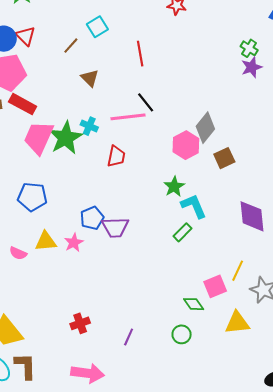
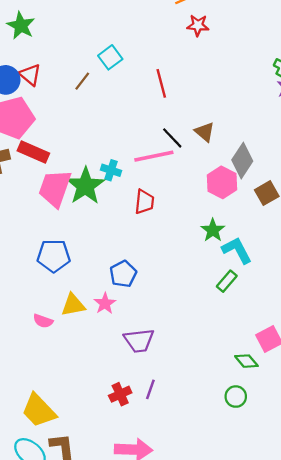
brown triangle: (90, 78) -> (205, 132), moved
purple trapezoid: (115, 227) -> (139, 341), moved
purple line: (129, 337) -> (150, 389), moved

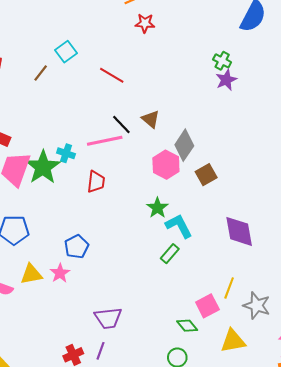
red line: (161, 83) -> (112, 75), turned -45
purple trapezoid: (139, 341) -> (108, 318), moved

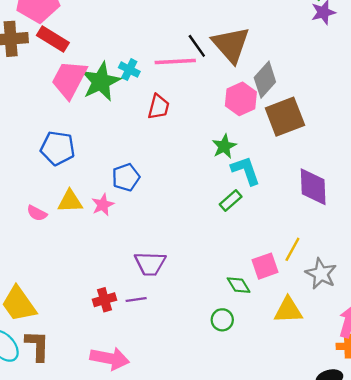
brown triangle: (151, 119) -> (231, 45), size x1.8
brown square: (206, 175) -> (285, 117), size x1.6
purple line: (101, 351) -> (136, 300), turned 54

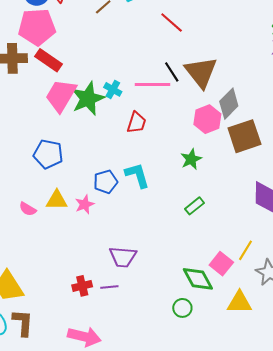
cyan L-shape: (246, 170) -> (137, 175), moved
pink square: (265, 266) -> (221, 264), turned -35
green diamond: (239, 285) -> (198, 279), size x1.5

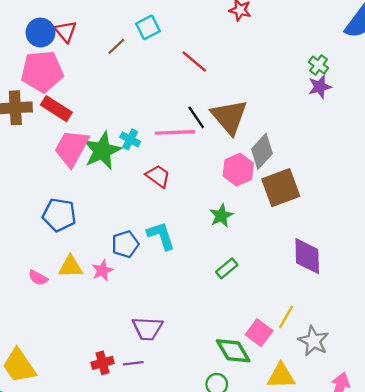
red trapezoid: (136, 123) -> (158, 176), turned -70

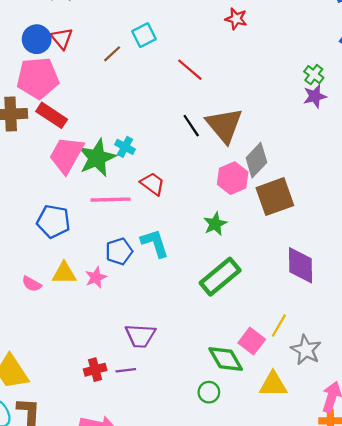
pink line: (175, 132) -> (111, 200), moved
green rectangle: (227, 268) -> (220, 277), size x1.8

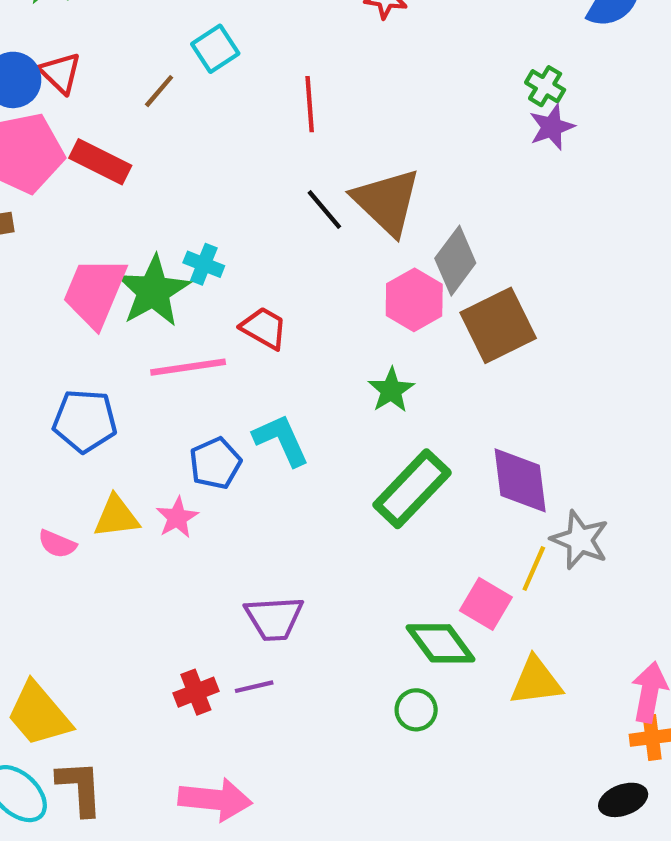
red line: (190, 70) -> (310, 104), turned 52
red rectangle: (52, 115) -> (100, 162), moved
purple diamond: (301, 265) -> (520, 480), moved
gray star: (306, 350) -> (580, 540), moved

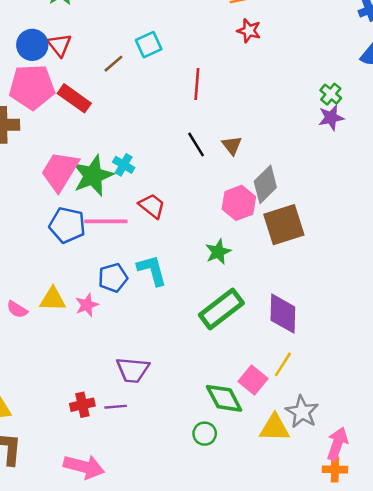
brown triangle: (387, 202) -> (232, 145), size x0.5
blue pentagon: (85, 421) -> (67, 225), moved
gray star: (580, 540) -> (302, 412), moved

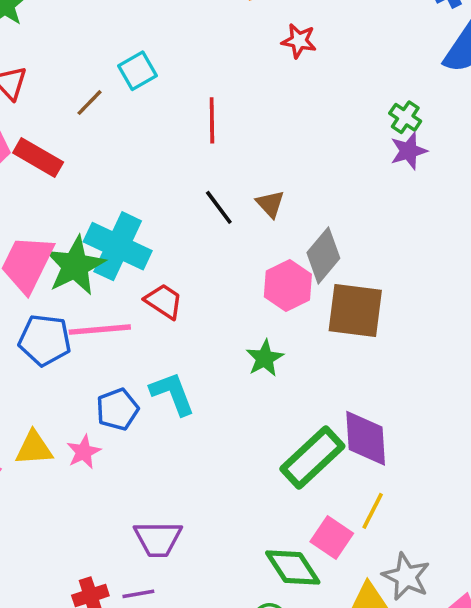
red star: (249, 31) -> (299, 41), moved
cyan cross: (124, 165) -> (118, 246), size x2.0
brown square: (284, 225) -> (355, 310), turned 30
green rectangle: (221, 309) -> (312, 458), moved

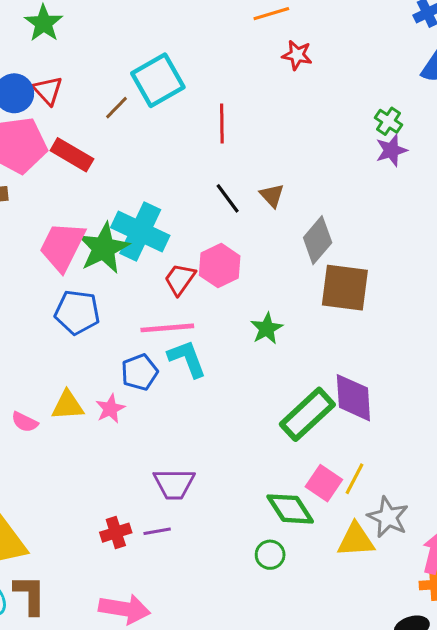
cyan square: (138, 71) -> (158, 80), size x1.6
pink hexagon: (288, 286) -> (220, 266), moved
red trapezoid: (164, 301) -> (180, 279), turned -88
pink line: (100, 330) -> (167, 328), moved
yellow line: (373, 511) -> (355, 479), moved

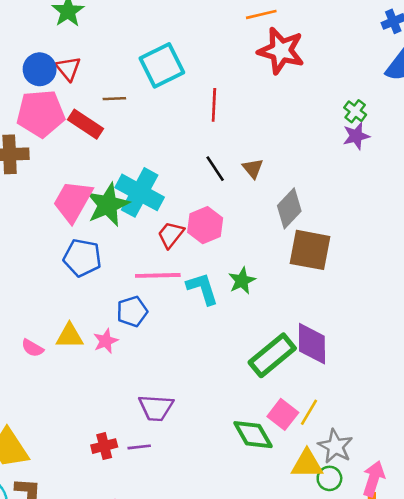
red star: (297, 55) -> (281, 51), size x1.8
brown line: (116, 108) -> (114, 99), moved, turned 40
cyan L-shape: (187, 359) -> (202, 289), moved
green circle: (270, 555) -> (329, 478), moved

